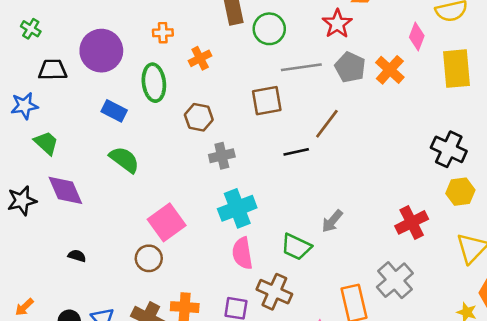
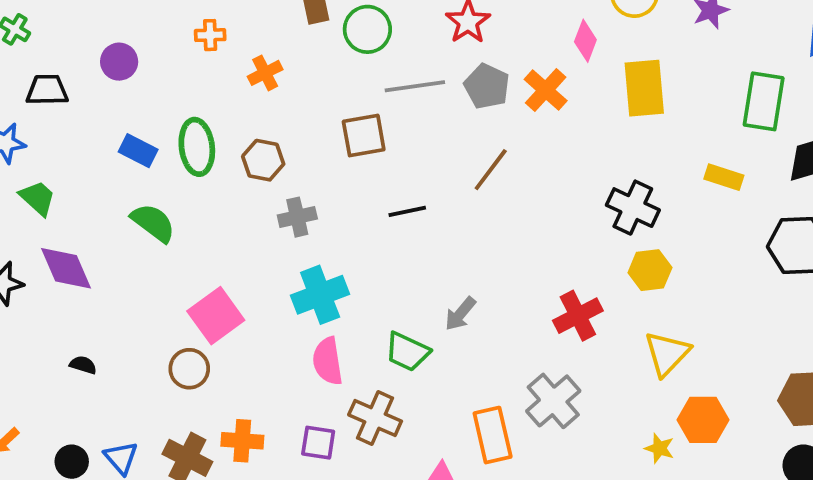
purple circle: (101, 51) -> (119, 62), size x0.6
green ellipse: (154, 83) -> (197, 147), moved
brown line: (327, 124) -> (491, 170), moved

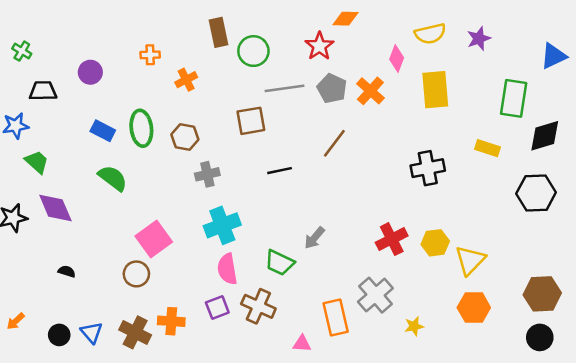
black cross: (633, 208) -> (428, 168), turned -36
yellow hexagon: (650, 270) -> (435, 243), moved
yellow triangle: (667, 354) -> (470, 260), moved
purple square: (318, 443) -> (217, 308), moved, turned -30
yellow star: (659, 448) -> (414, 326), moved, turned -30

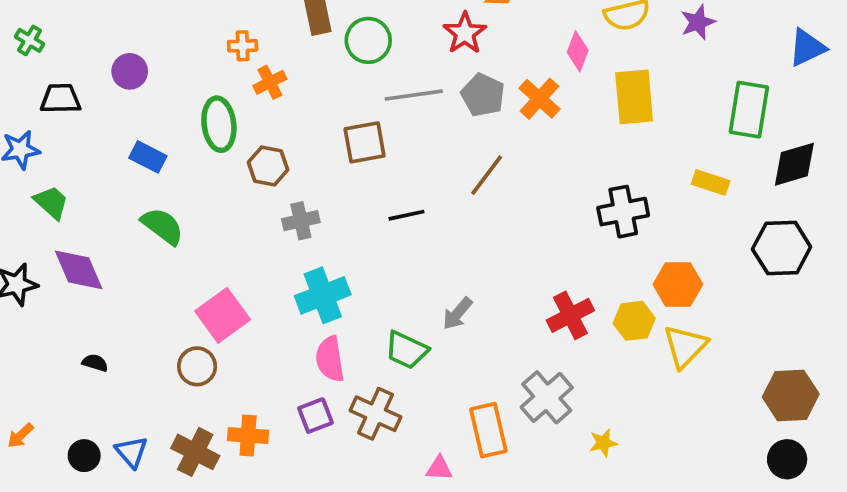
orange cross: (150, 55) -> (243, 46), moved
green ellipse: (141, 128) -> (219, 124), moved
orange hexagon: (474, 308) -> (678, 284), moved

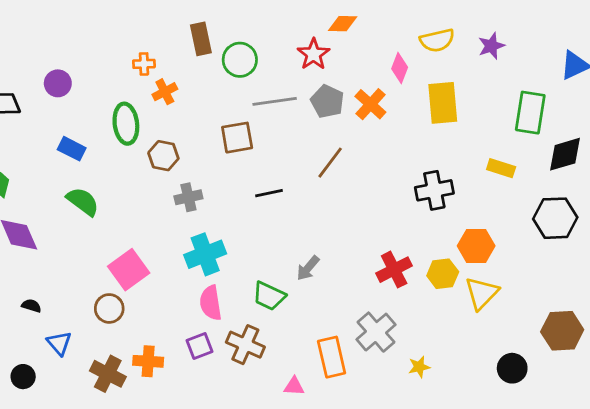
blue triangle: (131, 452) -> (59, 343), moved
black circle: (787, 459) -> (512, 368), moved

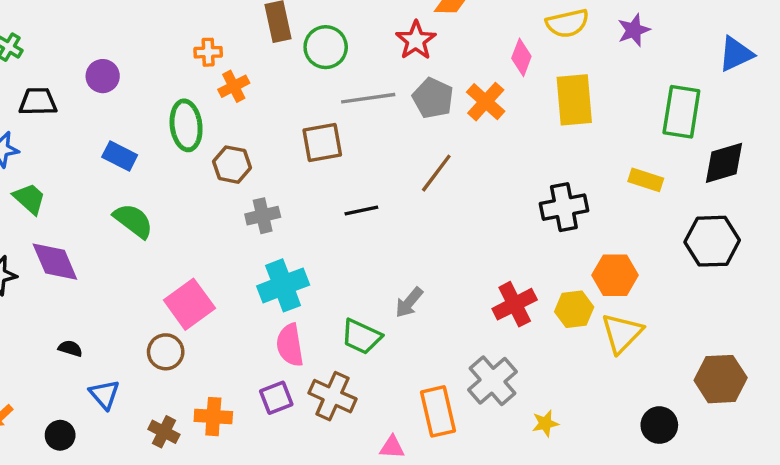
brown cross: (108, 374) -> (164, 432), size x0.7

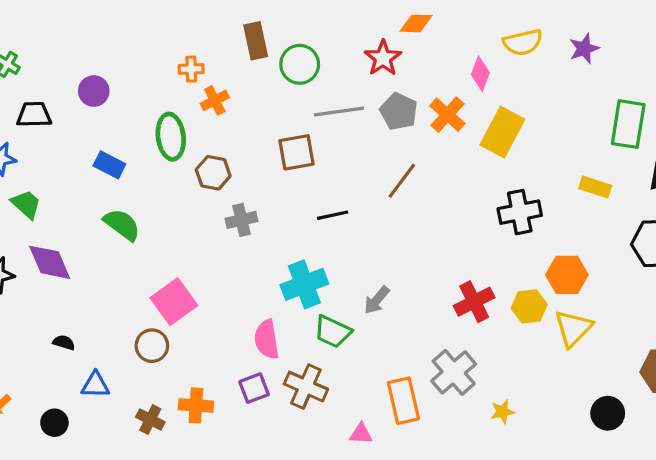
yellow rectangle: (574, 100) -> (502, 132), moved, turned 33
cyan cross: (283, 285) -> (304, 284), moved
blue triangle: (104, 394) -> (95, 385), turned -48

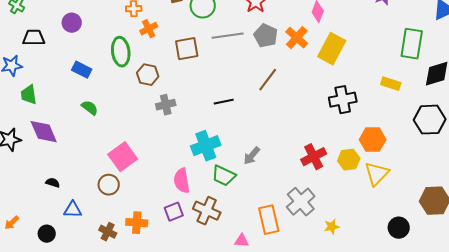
brown square: (297, 152) -> (187, 49), moved
green trapezoid: (26, 204) -> (29, 95), turned -140
green semicircle: (122, 225) -> (90, 108), size x0.7

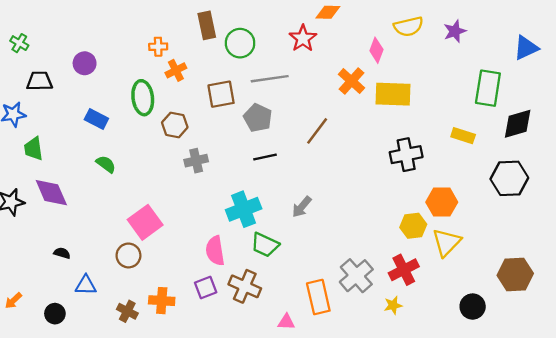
gray pentagon: (266, 36) -> (258, 118), moved
yellow rectangle: (332, 49) -> (393, 94), turned 64
gray arrow: (252, 156) -> (302, 207), moved
red cross: (314, 157) -> (404, 270), moved

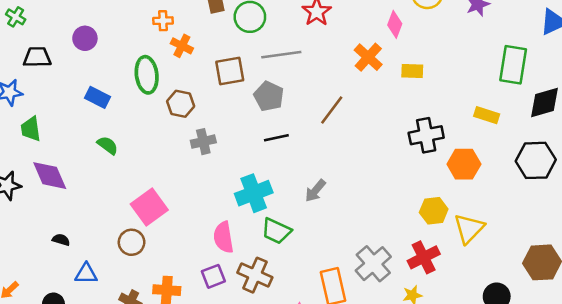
orange cross: (176, 70) -> (182, 46), turned -36
yellow rectangle: (393, 94) -> (412, 71), size x0.6
orange hexagon: (442, 202) -> (464, 164), moved

